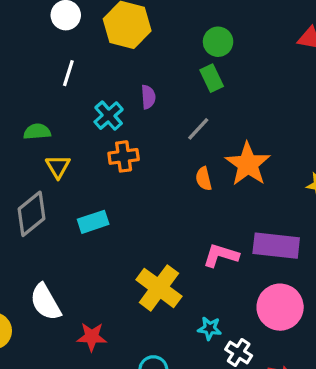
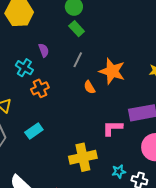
yellow cross: (159, 288) -> (83, 157), turned -32

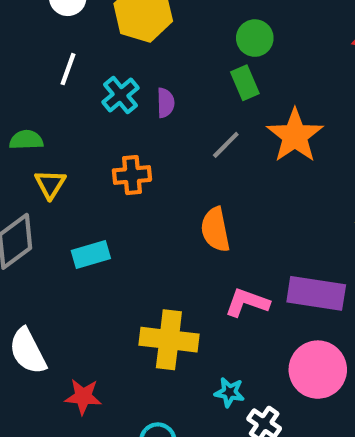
cyan cross: (24, 68) -> (120, 95), moved
orange star: (112, 71) -> (295, 136), moved
orange semicircle: (89, 87) -> (215, 230), moved, size x1.5

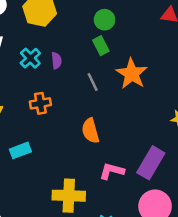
gray line: (226, 145) -> (93, 82), turned -66
purple rectangle: (316, 293) -> (151, 163), turned -64

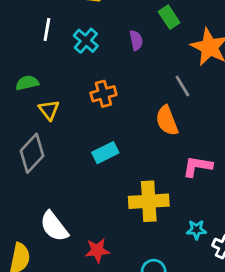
purple semicircle: (56, 61) -> (136, 40), moved
gray line: (93, 82) -> (182, 86), moved
cyan rectangle: (20, 150) -> (105, 153), moved

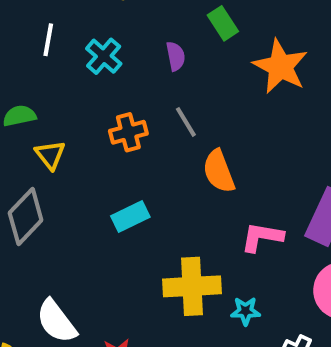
gray line: (182, 86) -> (186, 122), moved
cyan star: (196, 230) -> (245, 311), moved

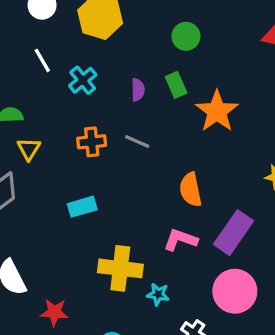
green rectangle: (223, 23) -> (176, 85), moved
white line: (48, 40) -> (42, 60), turned -50
gray line: (186, 122) -> (137, 142), turned -45
orange semicircle: (219, 171) -> (191, 190), moved

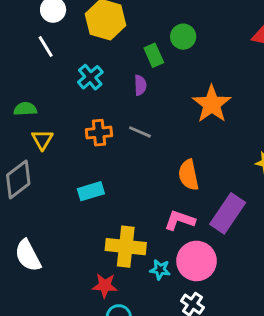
white line: (42, 60) -> (46, 46), moved
green rectangle: (176, 85) -> (154, 55), moved
pink circle: (235, 291) -> (197, 261), moved
red star: (54, 312) -> (105, 286), moved

